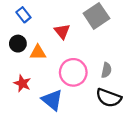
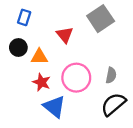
blue rectangle: (23, 15) -> (24, 17), turned 56
red star: (22, 83) -> (42, 82), moved
black semicircle: (109, 98) -> (113, 104), turned 120

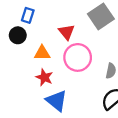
black circle: (18, 48) -> (18, 35), moved
pink circle: (76, 78) -> (78, 57), moved

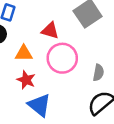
red triangle: (67, 32) -> (50, 30), turned -35

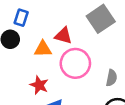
orange triangle: (24, 53) -> (43, 49), moved

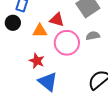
gray semicircle: (112, 78) -> (93, 36), moved, turned -112

